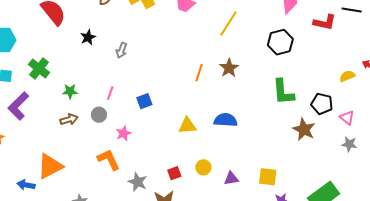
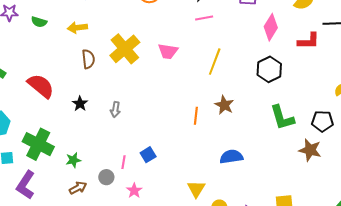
green cross: (39, 69) -> (38, 144), size x1.4
pink line: (110, 93) -> (123, 162), moved
yellow triangle: (187, 126) -> (196, 189), moved, turned -42

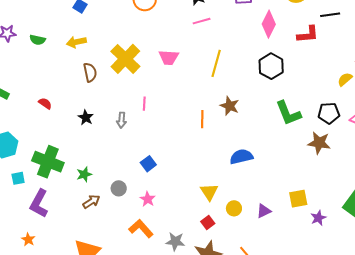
red semicircle: (41, 86) -> (45, 103), size x0.5
blue square: (148, 155) -> (148, 164), moved
pink line: (123, 162) -> (144, 104), moved

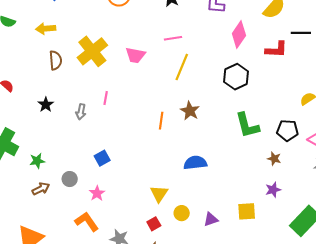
pink line: (202, 21) -> (173, 38), moved
brown star: (319, 143) -> (274, 159), size x0.6
purple star: (318, 218) -> (273, 190), moved

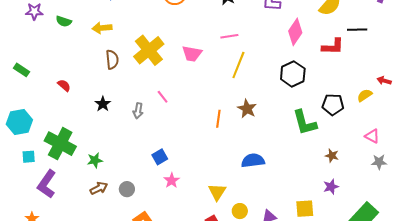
pink line: (106, 98) -> (163, 97), turned -48
black pentagon: (287, 130) -> (333, 105), moved
gray circle: (70, 179) -> (127, 189), moved
pink star: (97, 193) -> (172, 180), moved

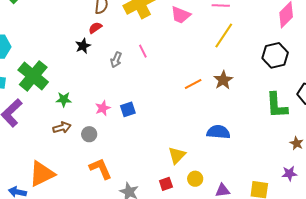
red semicircle: (64, 85) -> (95, 28), moved, turned -88
orange line: (218, 119) -> (193, 84), turned 42
pink star: (172, 180) -> (103, 108), moved

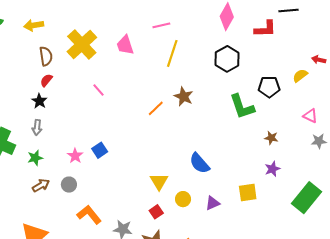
pink trapezoid: (181, 15) -> (125, 45), turned 65
gray arrow: (116, 60) -> (37, 127), moved
blue semicircle: (218, 132) -> (199, 163), moved, turned -120

